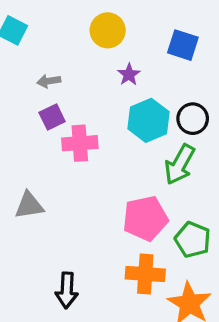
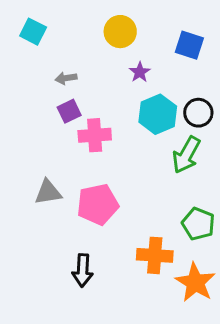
pink pentagon: (145, 218) -> (98, 204), moved

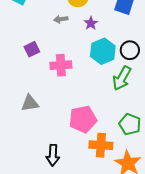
gray arrow: (66, 78) -> (61, 19), moved
purple square: (69, 111) -> (32, 49), moved
pink pentagon: (98, 204) -> (83, 119), moved

